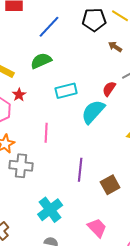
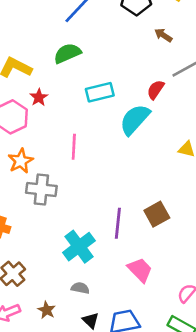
purple line: (80, 170) -> (118, 223), moved

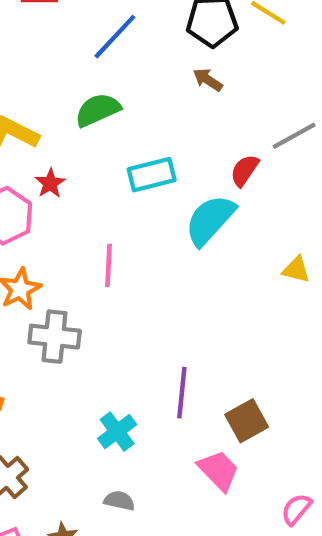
brown arrow: (163, 35) -> (208, 80), moved
brown square: (157, 214) -> (247, 421), moved
cyan cross: (79, 247) -> (117, 432), size x0.7

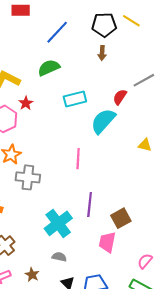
brown arrow: (208, 80) -> (102, 53), turned -120
pink line: (108, 265) -> (78, 159), moved
cyan cross: (117, 432) -> (58, 223), size x1.5
pink trapezoid: (219, 470) -> (107, 242), turned -125

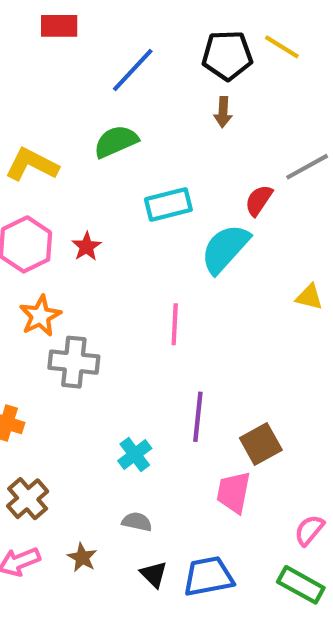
red star: (26, 103) -> (86, 247), moved
cyan cross: (58, 223) -> (135, 455), size x0.6

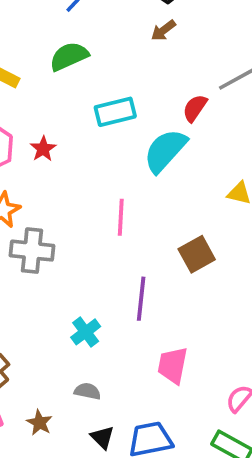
brown arrow: (223, 112) -> (163, 30), turned 50
brown square: (261, 444) -> (197, 254), moved

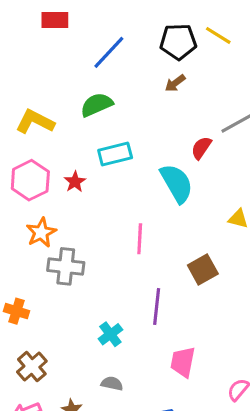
cyan rectangle: (115, 112) -> (115, 154), moved
cyan semicircle: (165, 151) -> (177, 183), turned 108

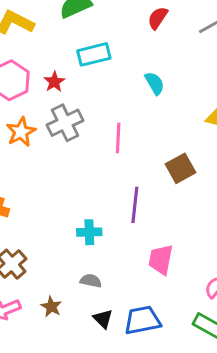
red semicircle: (201, 148) -> (158, 18), moved
cyan semicircle: (177, 183) -> (155, 83), size x0.6
gray cross: (66, 266) -> (65, 123), moved, turned -32
cyan cross: (110, 334) -> (89, 232), turned 35

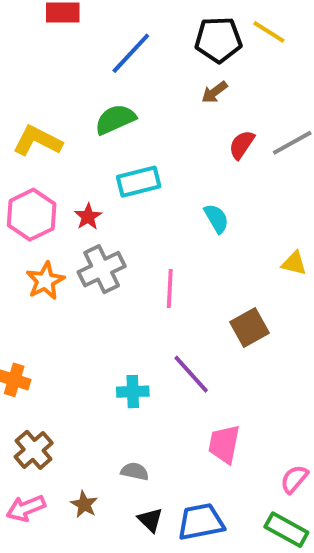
red semicircle: (158, 18) -> (242, 145), moved
purple line: (135, 205) -> (191, 374), turned -48
cyan cross: (89, 232) -> (133, 392), moved

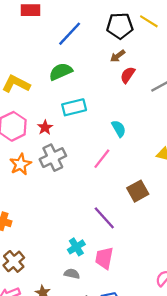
red semicircle: (242, 145) -> (128, 75), moved
pink line: (170, 289) -> (102, 159), moved, turned 35
cyan cross: (133, 392) -> (76, 247), moved, turned -30
pink trapezoid: (224, 444) -> (104, 258), moved

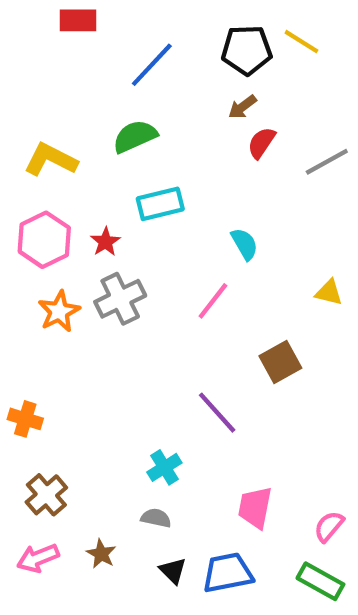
pink trapezoid: (104, 258) -> (255, 507), moved

